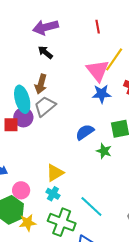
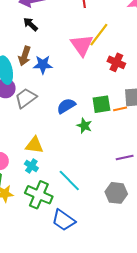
blue star: (102, 94) -> (43, 65), moved
gray trapezoid: (45, 106) -> (26, 98), moved
yellow triangle: (55, 173) -> (34, 145), turned 36

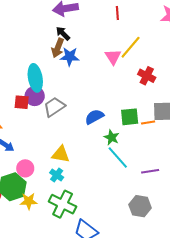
pink triangle: (82, 45) -> (113, 57), size x0.7
brown arrow: (25, 56) -> (58, 48), moved
blue star: (43, 65) -> (70, 57), moved
cyan line: (69, 181) -> (118, 157), moved

